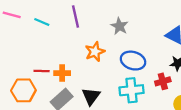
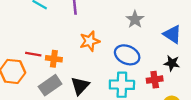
gray star: (119, 26) -> (135, 19), moved

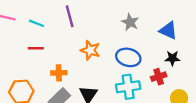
orange star: (90, 41) -> (90, 50), turned -30
red line: (33, 54) -> (36, 48), moved

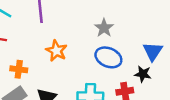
blue triangle: (168, 30) -> (153, 51), moved, turned 30
blue ellipse: (128, 57) -> (108, 57), moved

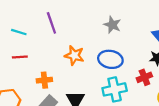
blue ellipse: (108, 57) -> (110, 59), moved

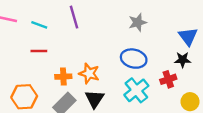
gray star: (112, 25) -> (138, 22), turned 30
orange star: (74, 55) -> (89, 73), moved
cyan cross: (115, 89) -> (136, 90), turned -30

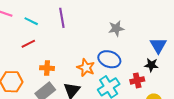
red line: (39, 51) -> (28, 44), turned -32
orange star: (89, 73) -> (86, 68), moved

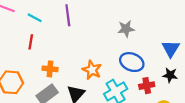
red line: (28, 44) -> (31, 42), turned -56
blue ellipse: (109, 59) -> (132, 62), moved
black star: (151, 65) -> (170, 75), moved

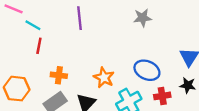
cyan line: (35, 18) -> (33, 25), moved
gray star: (126, 29) -> (143, 18), moved

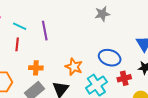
purple line: (80, 18) -> (45, 31), moved
cyan line: (33, 25) -> (20, 26), moved

